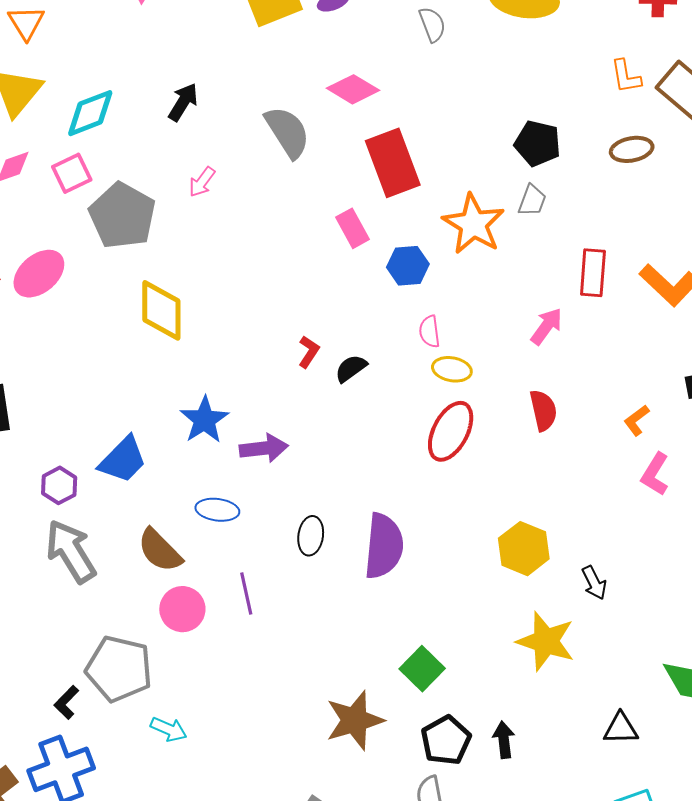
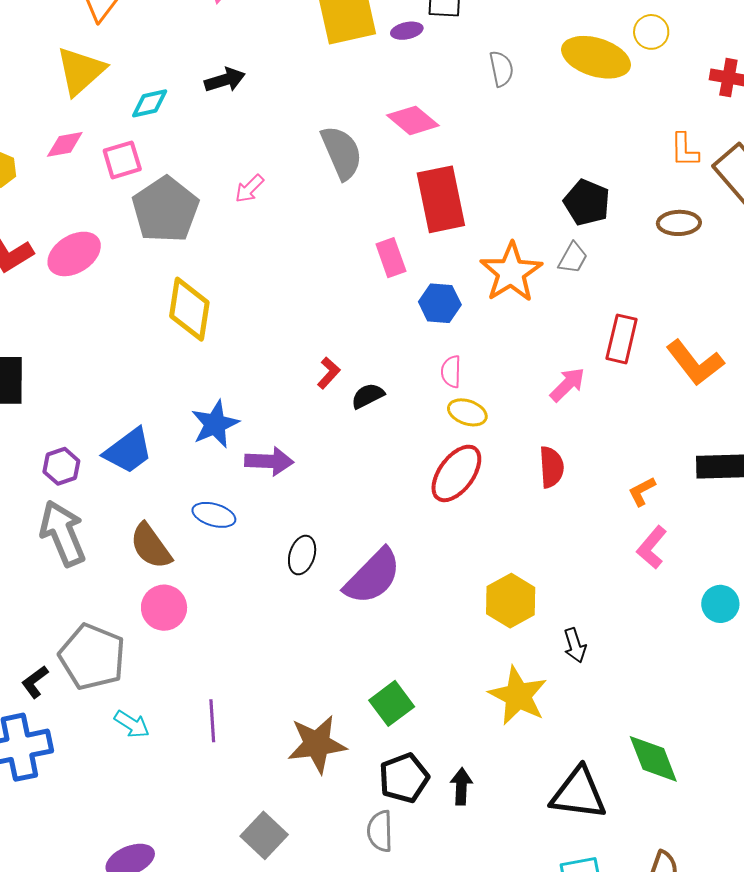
black arrow: (183, 102) -> (225, 80), moved, turned 33
cyan diamond: (90, 113) -> (150, 103), size x0.7
purple semicircle: (384, 546) -> (373, 576), turned 30
purple line: (246, 593) -> (212, 721), moved
black triangle: (621, 729) -> (579, 793), size x1.6

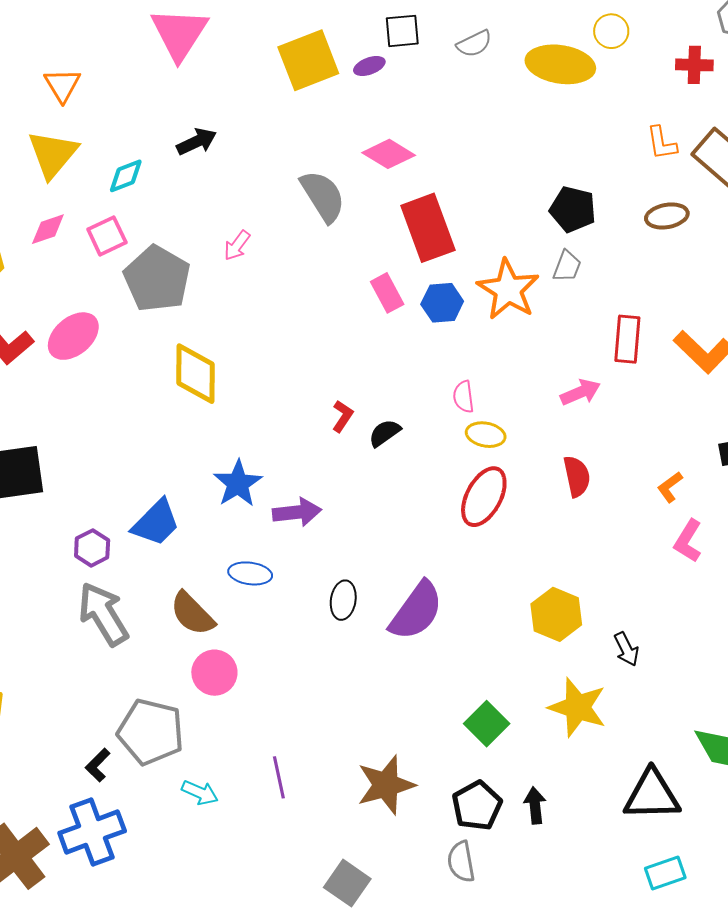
gray semicircle: (501, 69) -> (474, 44), moved, turned 84
blue hexagon: (440, 303) -> (442, 303), moved
pink arrow: (567, 385) -> (580, 392), turned 30
green square: (392, 703) -> (487, 724), moved

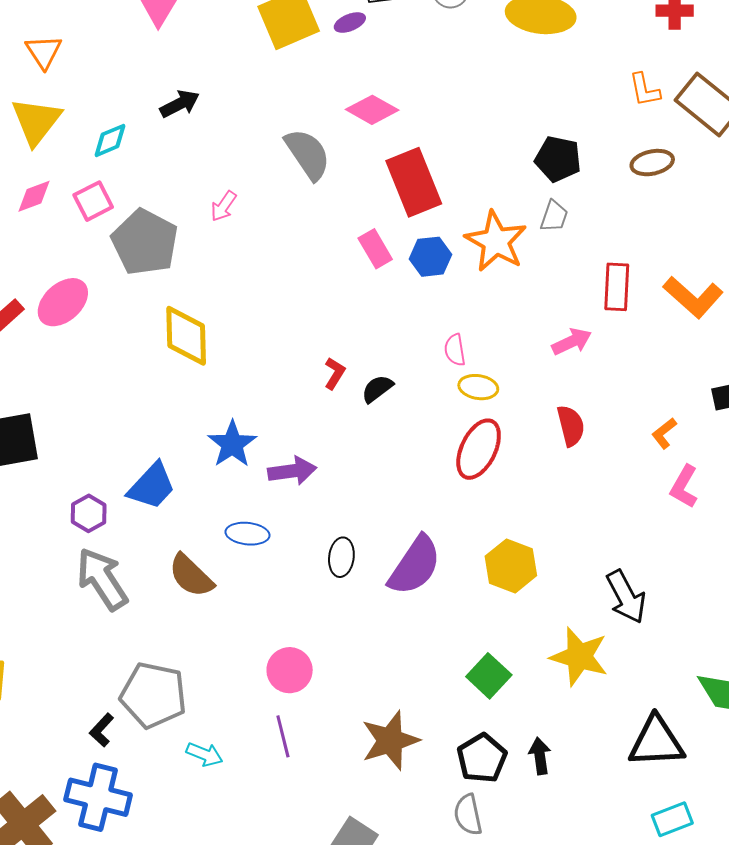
yellow hexagon: (556, 614) -> (511, 566), moved
black arrow: (626, 649) -> (626, 597), size x1.6
pink circle: (214, 673) -> (290, 670), moved
blue cross: (92, 832) -> (98, 797), turned 36

